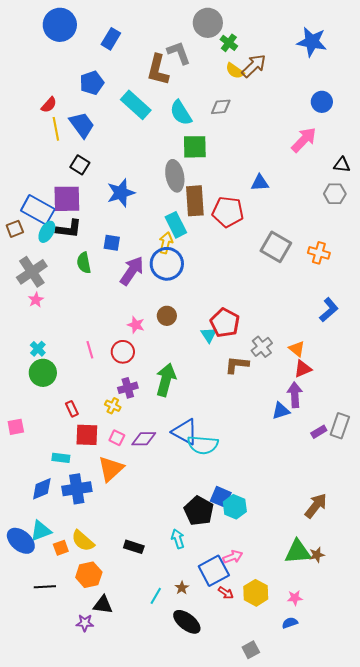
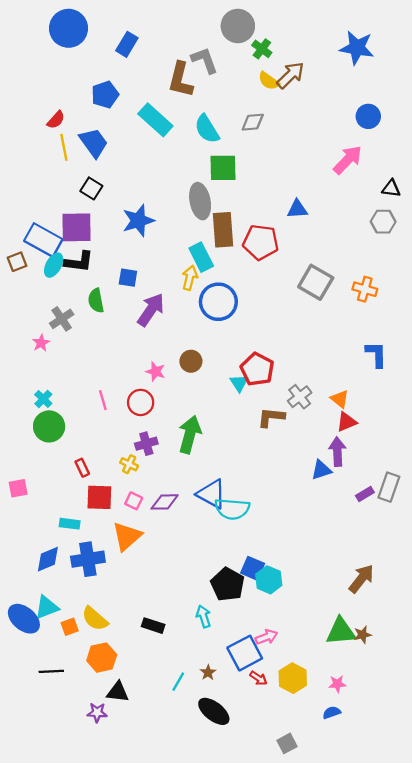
blue circle: (167, 264) -> (218, 302), moved
gray cross: (32, 272) -> (62, 319), moved, size x0.7
blue L-shape: (329, 310) -> (376, 354), turned -50

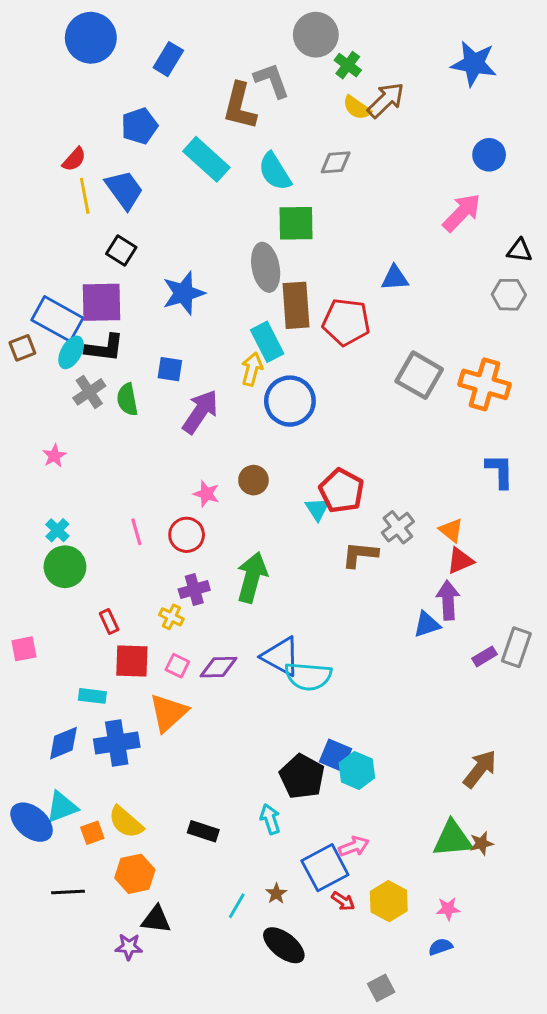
orange cross: (365, 289) -> (485, 384), size x1.5
gray cross: (62, 319) -> (89, 392), moved

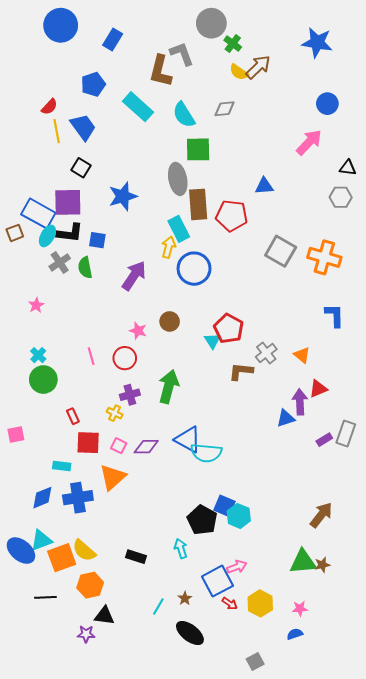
blue square: (170, 369) -> (97, 240), moved
red triangle: (460, 561) -> (318, 389), moved
orange square: (92, 833) -> (62, 558), size x1.8

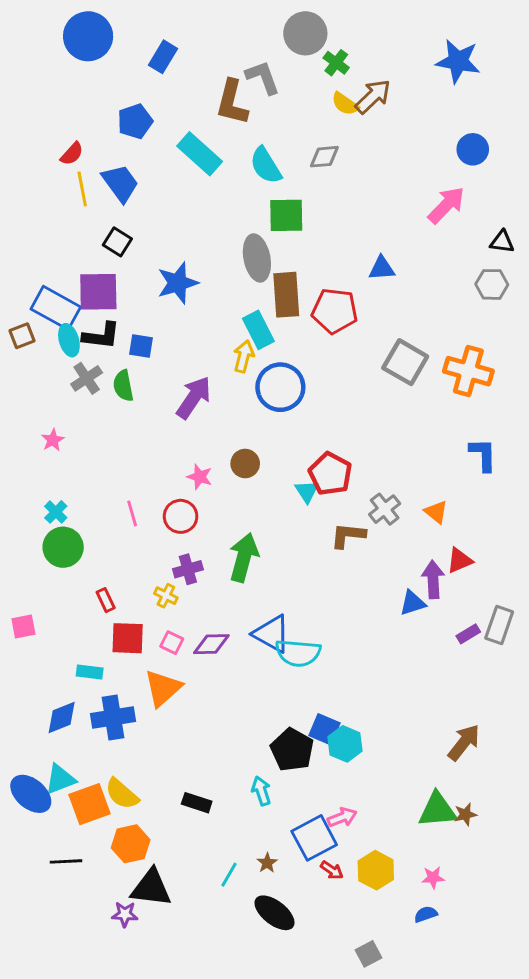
cyan ellipse: (47, 236) -> (69, 340), turned -45
black triangle: (104, 616) -> (151, 888), size x1.4

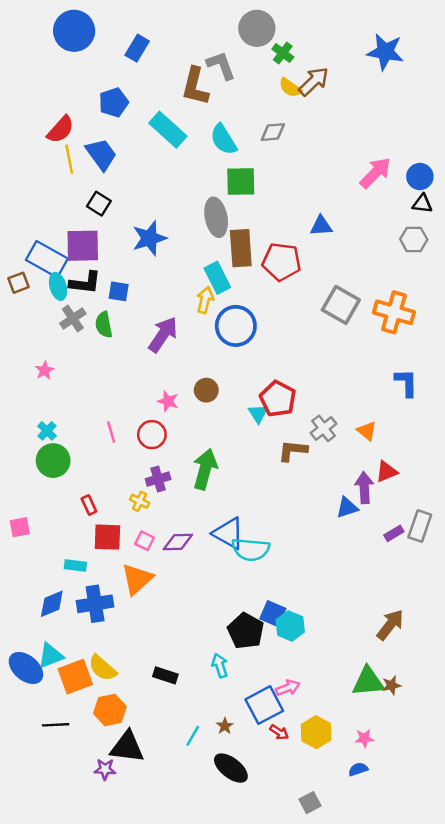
blue circle: (473, 149) -> (420, 177), moved
red semicircle: (72, 154) -> (61, 130), size x1.4

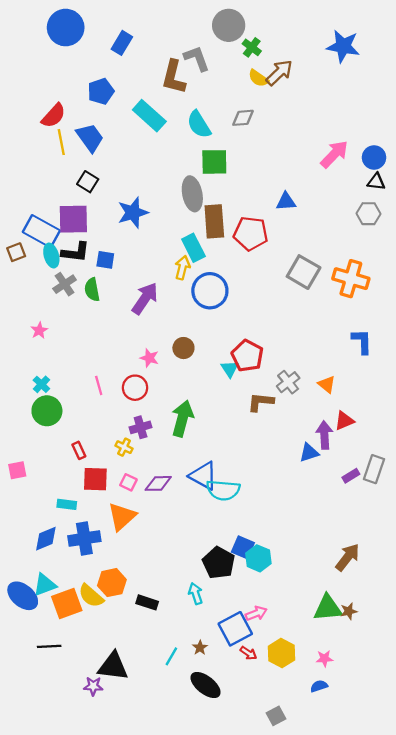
orange hexagon: (110, 710) -> (112, 583), moved

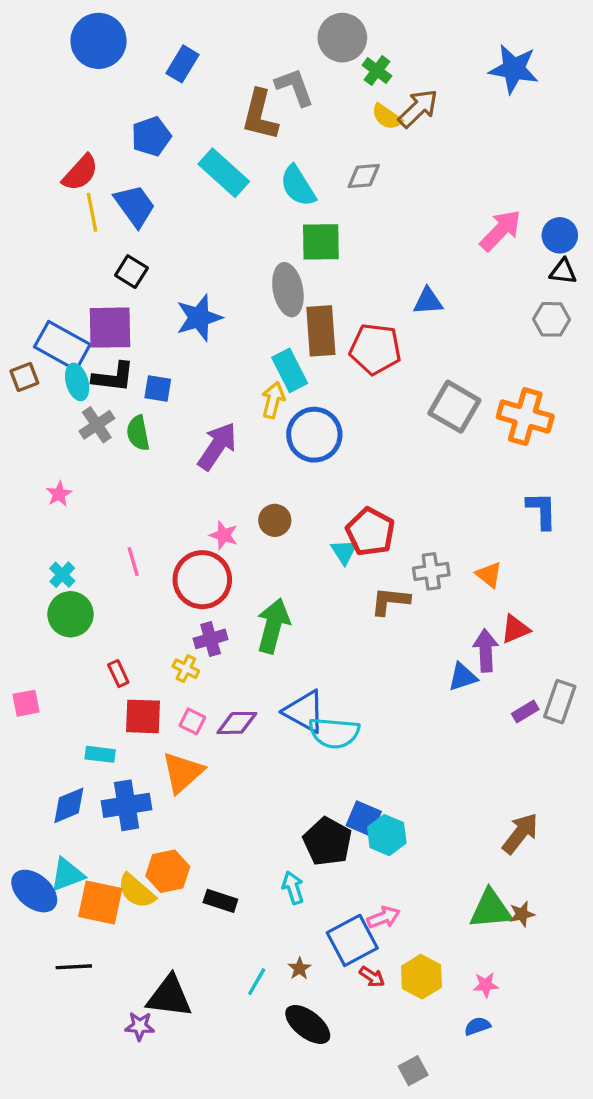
gray cross: (288, 382) -> (431, 571), turned 30
pink line: (99, 385) -> (133, 562), moved
red circle: (135, 388) -> (202, 580), size x1.5
orange square: (67, 604) -> (100, 903), turned 32

